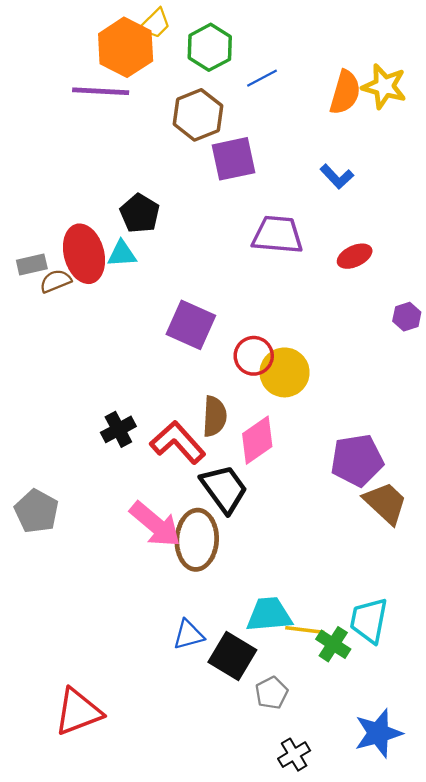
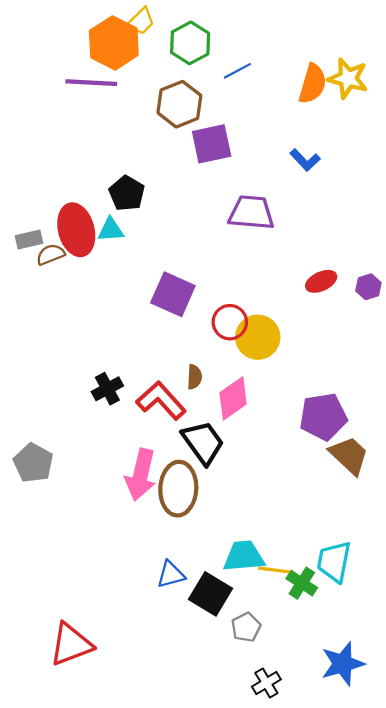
red ellipse: (355, 256) -> (321, 281), moved
brown semicircle: (215, 416) -> (194, 377), size x0.7
pink arrow: (155, 524) -> (141, 475), turned 63

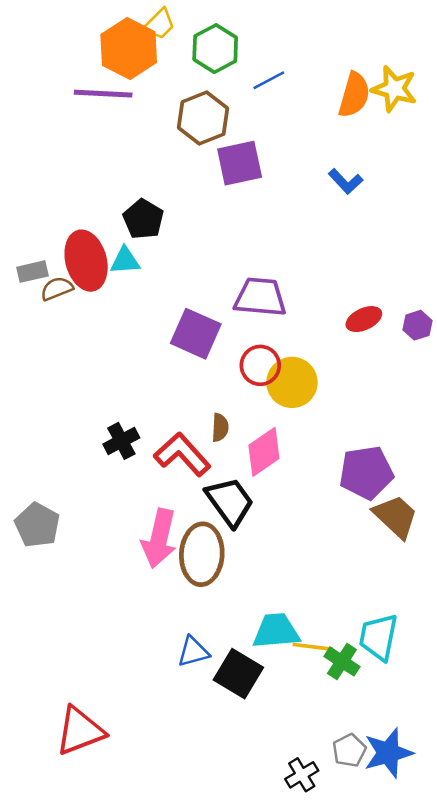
purple trapezoid: (251, 213) -> (260, 297), moved
gray pentagon: (246, 627) -> (349, 750), moved

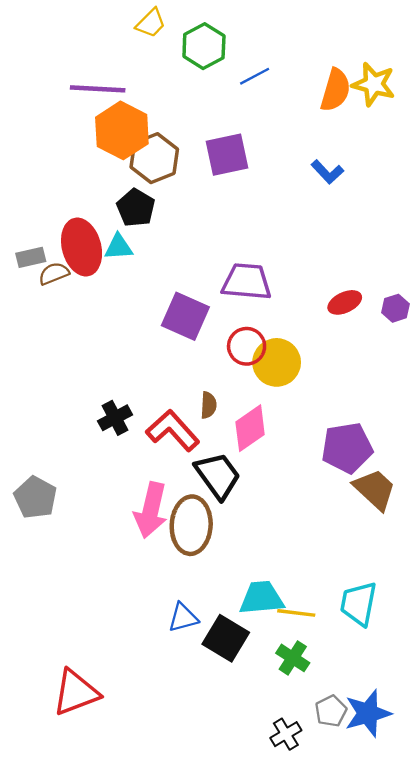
orange hexagon: (129, 49) -> (122, 130), moved
brown hexagon: (203, 118) -> (154, 158), moved
green cross: (342, 661) -> (293, 658), moved

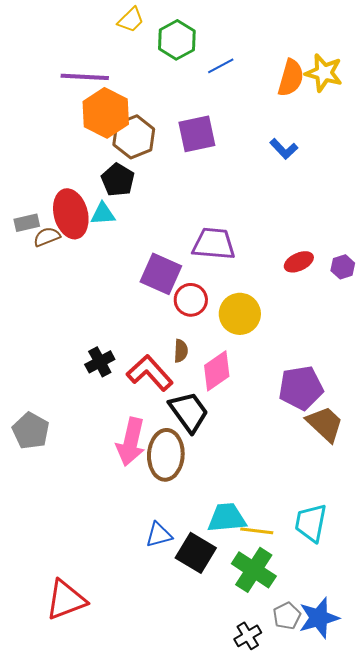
red circle: (247, 346) -> (191, 300), moved
green cross: (293, 658) -> (254, 570), size x1.5

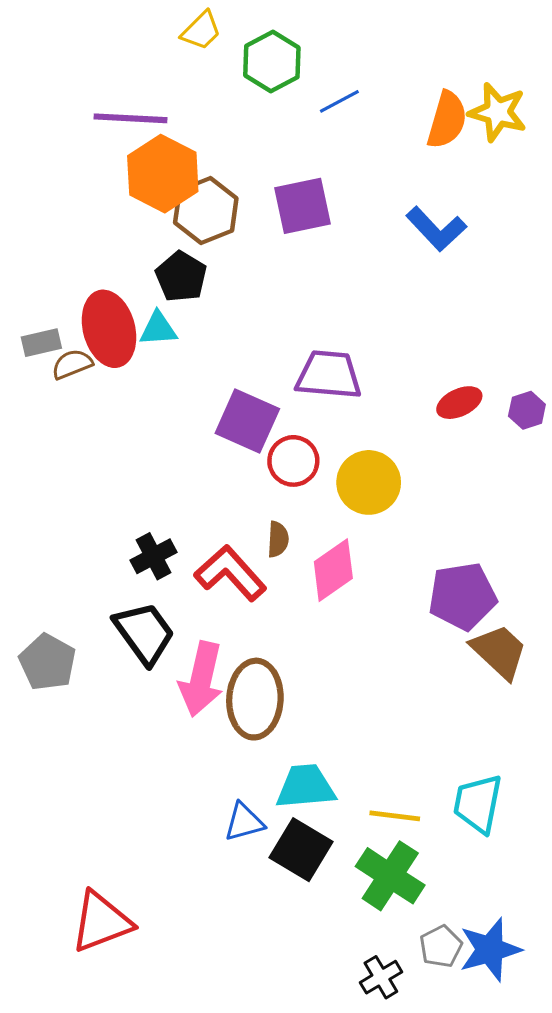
blue L-shape: (284, 149) -> (436, 229), size x1.4
black trapezoid: (189, 412) -> (144, 633), moved
cyan trapezoid: (227, 518) -> (306, 787), moved

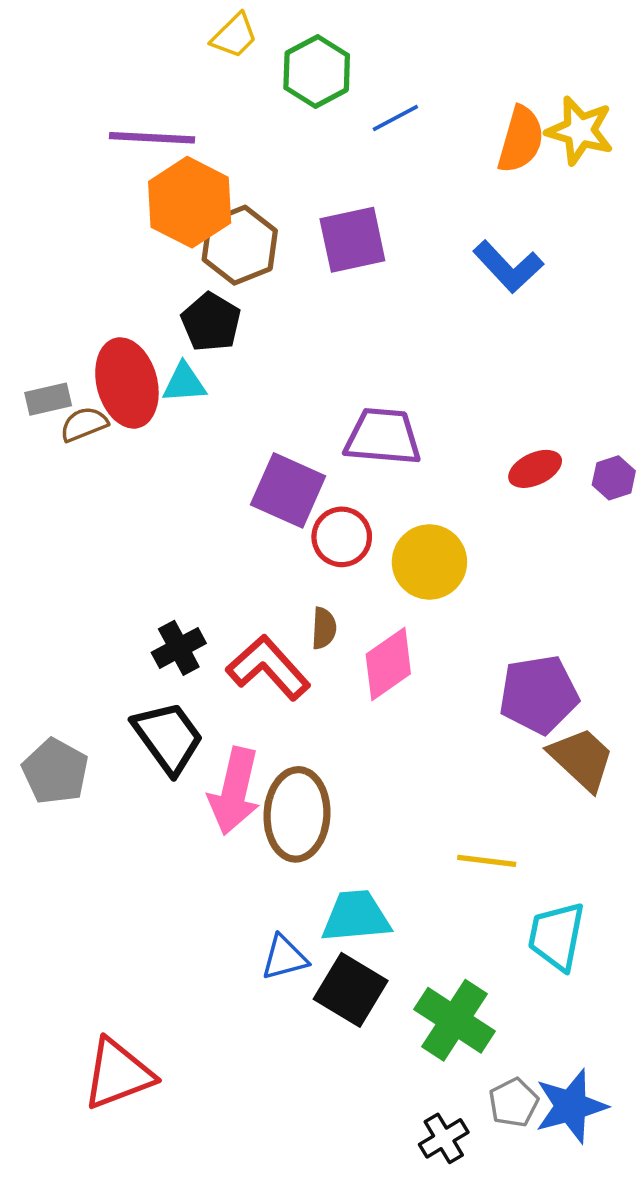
yellow line: (395, 816) -> (487, 861), moved

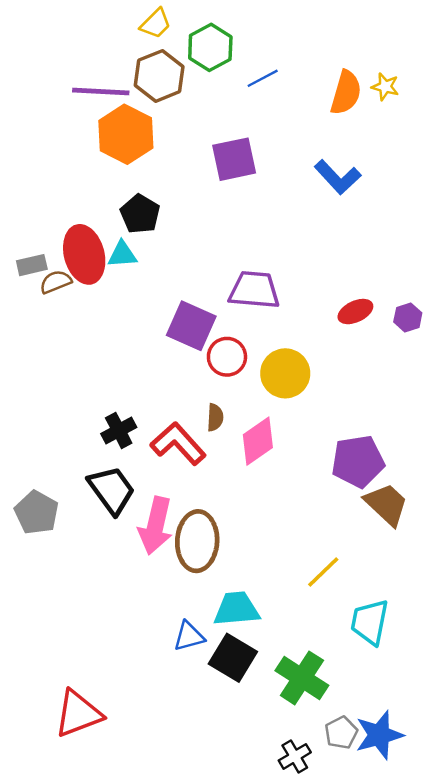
yellow star: (580, 131) -> (385, 87), size x0.6
brown hexagon: (240, 245) -> (159, 76), moved
yellow line: (487, 861) -> (323, 572), turned -51

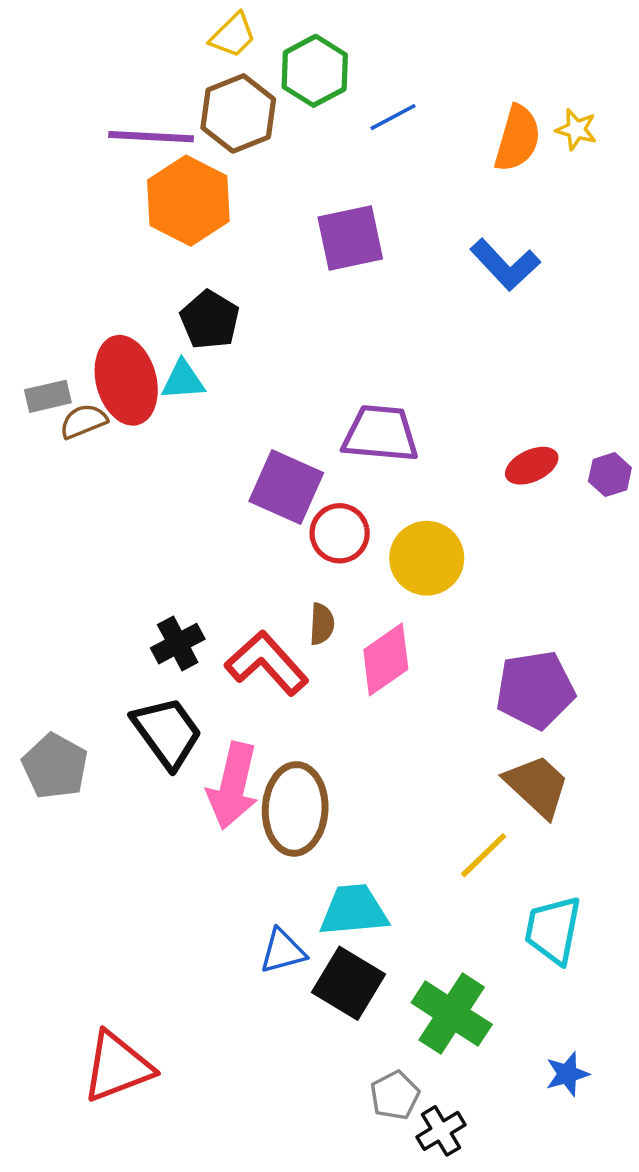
brown trapezoid: (386, 504) -> (537, 786), moved
gray pentagon: (341, 733) -> (395, 1095), moved
blue star: (379, 735) -> (567, 1074), moved, size x0.6

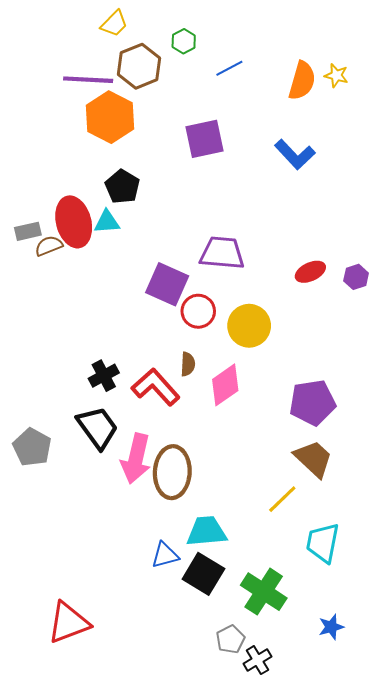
yellow trapezoid: (233, 35) -> (114, 24), moved
green hexagon: (315, 71) -> (184, 41), size x0.6

